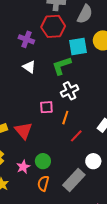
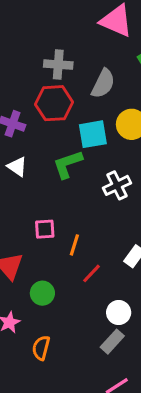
white cross: (70, 91) -> (117, 185), moved
green circle: (43, 161) -> (42, 293), moved
gray rectangle: (74, 180) -> (112, 342), moved, size x0.7

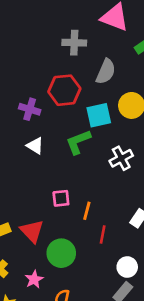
gray cross: (58, 65) -> (74, 43), moved
red line: (92, 273) -> (103, 235), turned -30
green circle: (42, 293) -> (61, 253), size x1.4

